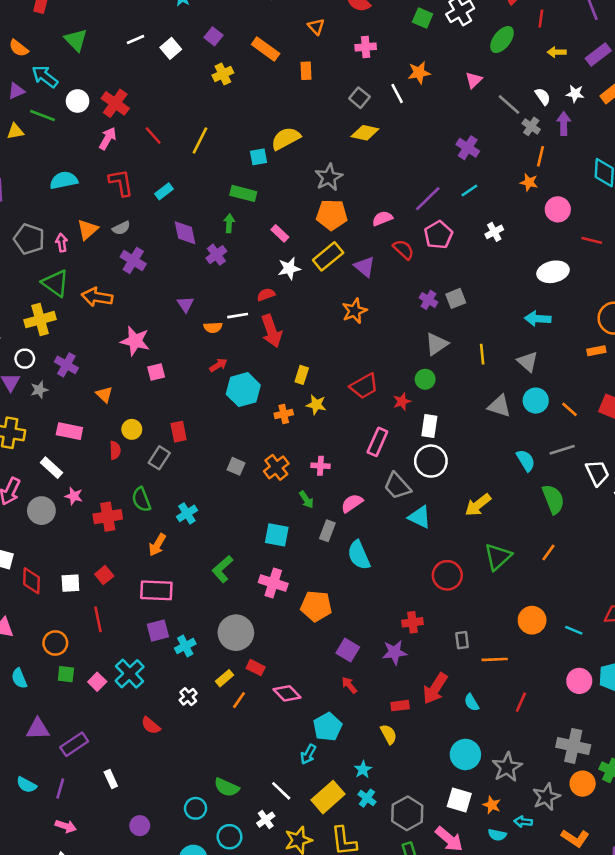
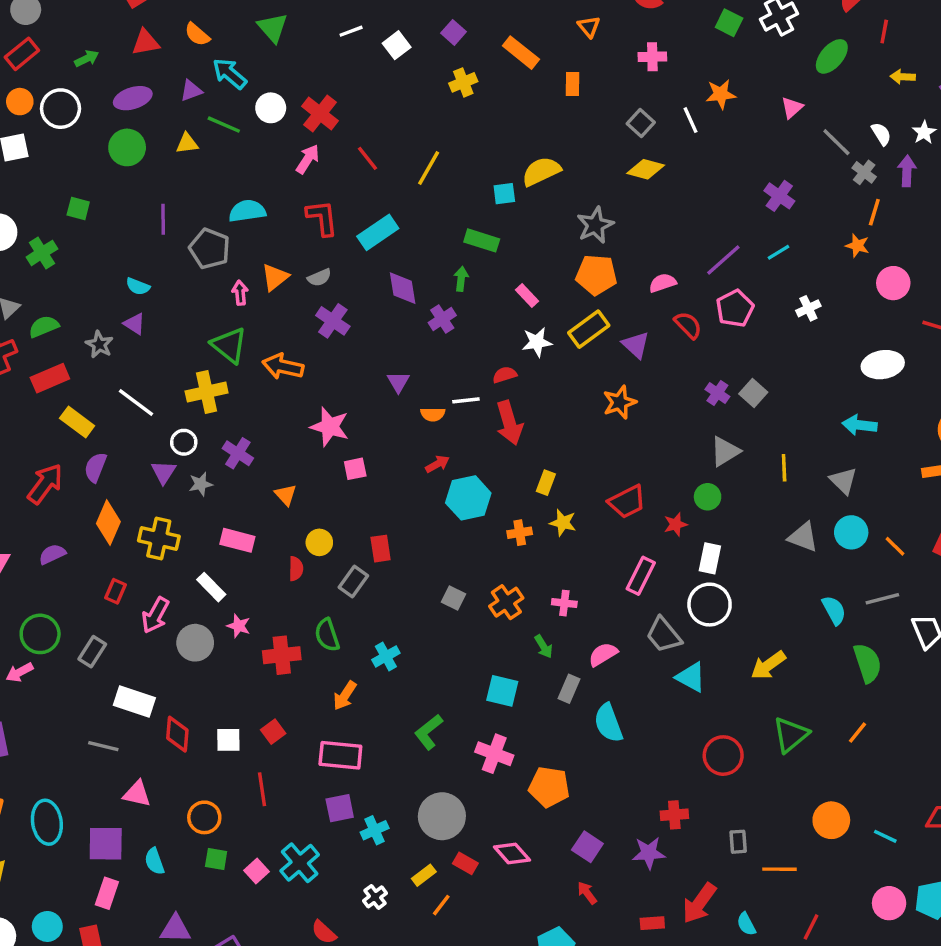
white star: (575, 94) -> (924, 132), turned 30
cyan rectangle: (164, 191) -> (378, 232), size x1.6
gray pentagon: (29, 239) -> (210, 249), moved
gray square: (456, 298) -> (753, 393), turned -30
pink diamond: (287, 693) -> (512, 854), moved

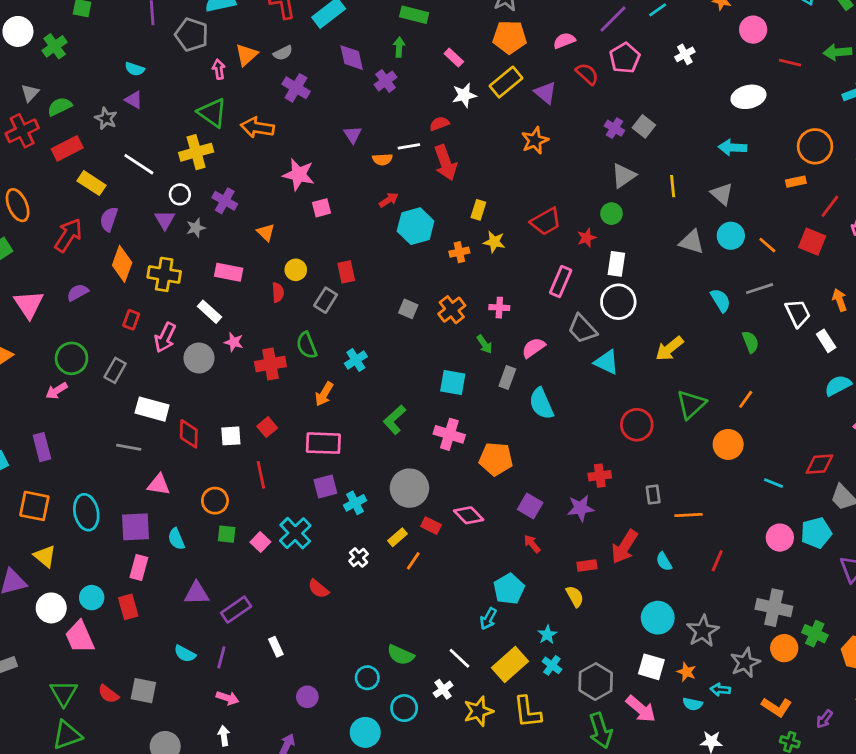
green semicircle: (867, 663) -> (751, 342), size x0.7
orange circle: (831, 820) -> (728, 444), moved

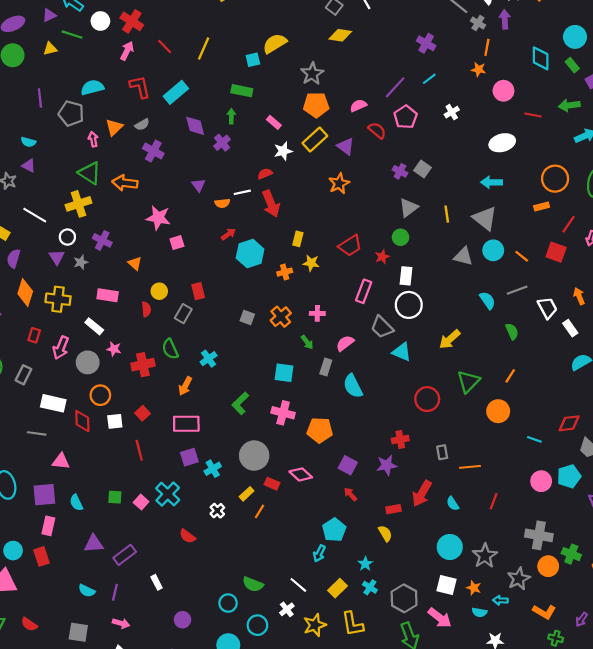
gray triangle: (722, 194) -> (485, 218), size x1.4
orange circle: (215, 501) -> (100, 395), moved
yellow rectangle: (510, 665) -> (337, 588), size x0.7
gray square: (143, 691) -> (78, 632), moved

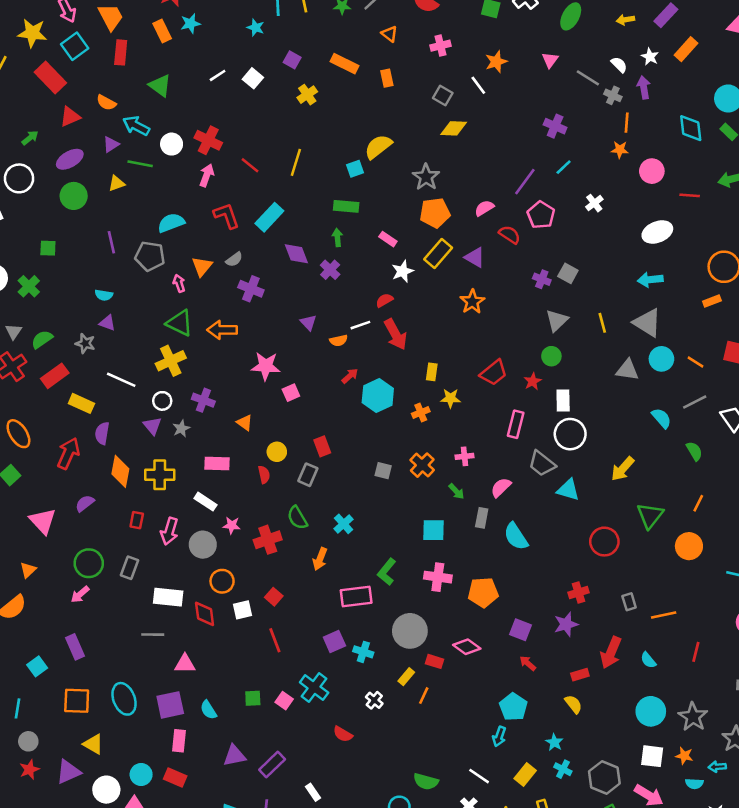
pink rectangle: (186, 424) -> (356, 596), moved
cyan cross: (213, 469) -> (363, 652), turned -35
red rectangle: (42, 556) -> (175, 778), turned -42

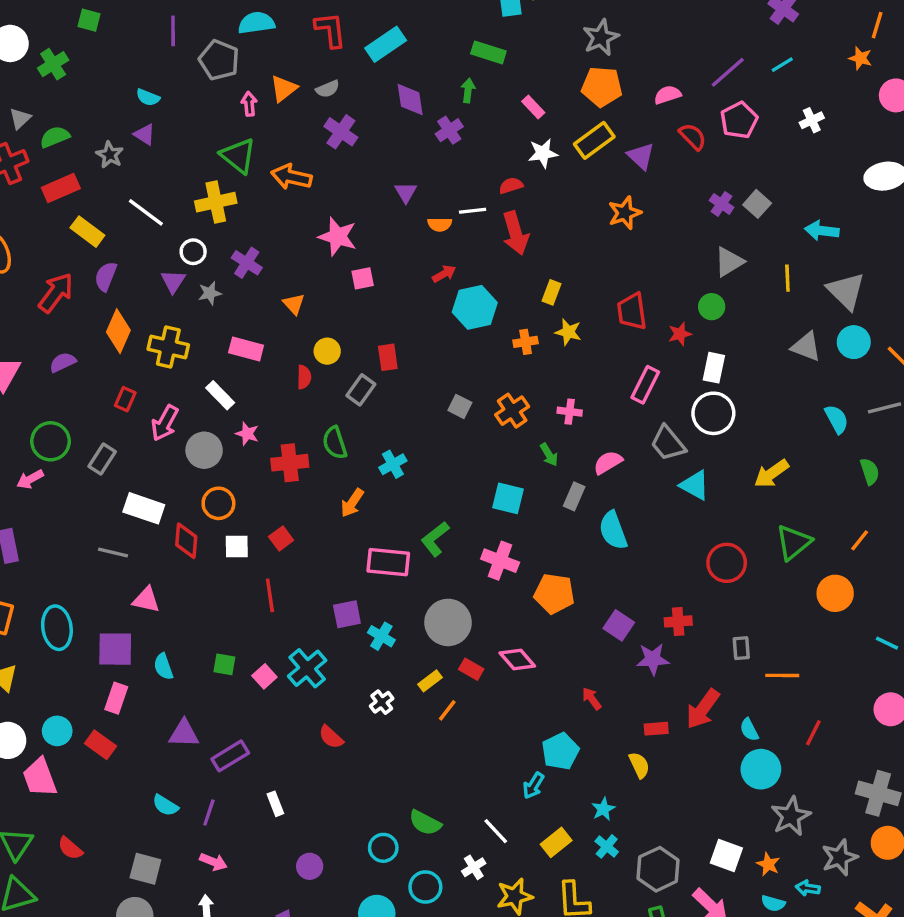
cyan arrow: (650, 280) -> (822, 231), moved
red trapezoid: (494, 373) -> (632, 311), turned 108
purple square: (521, 630) -> (619, 625), moved
cyan circle: (651, 711) -> (761, 769), moved

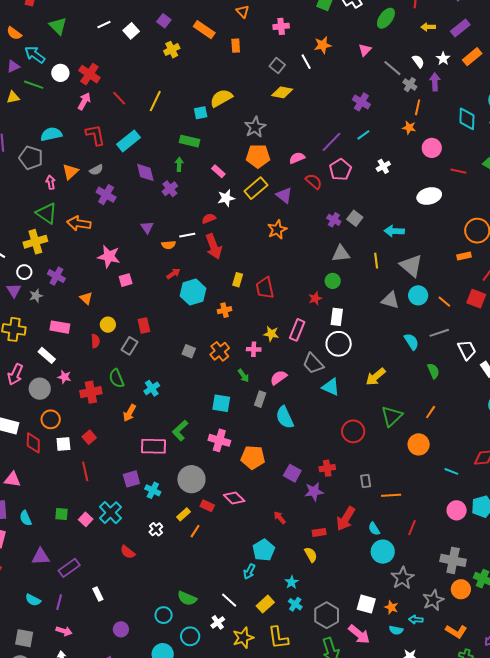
gray triangle: (729, 262) -> (341, 254), turned 30
red trapezoid: (632, 311) -> (265, 288), moved
yellow star: (568, 332) -> (271, 334), moved

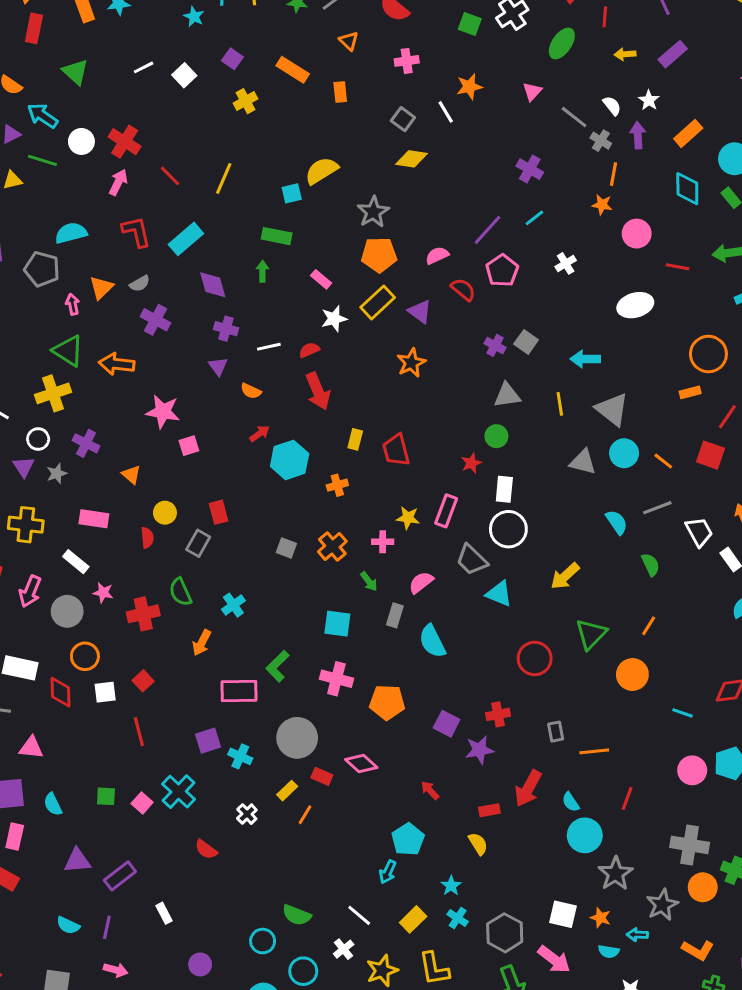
orange rectangle: (472, 57) -> (688, 133), moved
purple cross: (170, 189) -> (226, 329), moved, turned -35
white line: (187, 235) -> (269, 347), moved
orange semicircle: (169, 245) -> (251, 391), turned 32

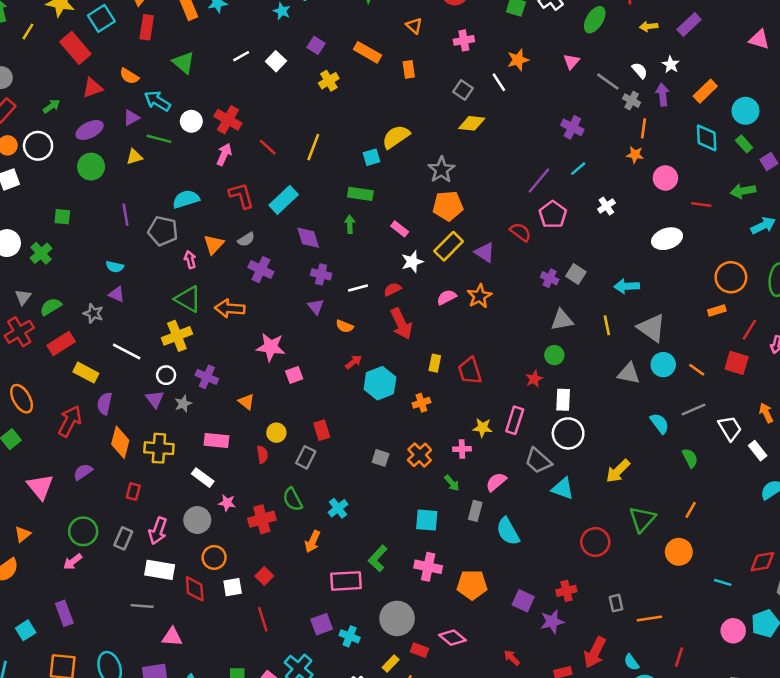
pink semicircle: (437, 255) -> (447, 297), moved
pink arrow: (30, 591) -> (158, 531), moved

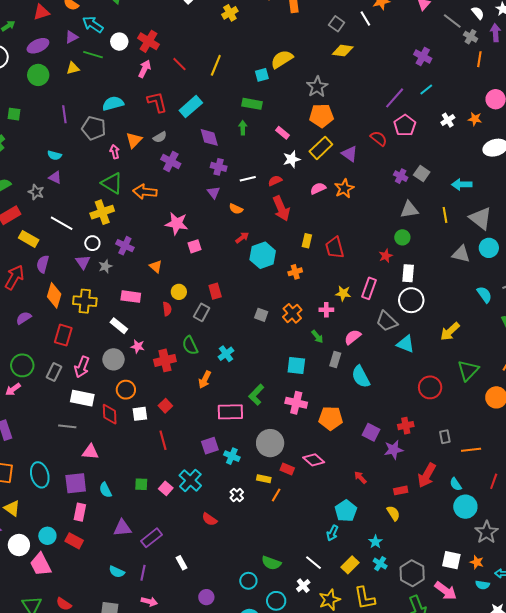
orange star: (635, 155) -> (475, 119), moved
red rectangle: (133, 492) -> (63, 335), size x1.5
yellow rectangle: (391, 664) -> (264, 479), turned 56

